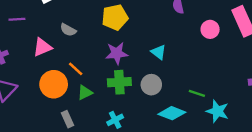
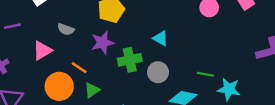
purple star: (117, 53) -> (103, 43), moved
green cross: (119, 82) -> (130, 60), moved

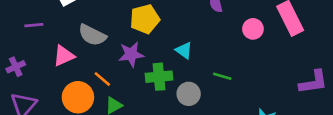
gray semicircle: (66, 29) -> (92, 35), size x1.5
cyan triangle: (161, 38) -> (184, 50), moved
green line: (205, 74) -> (222, 76), moved

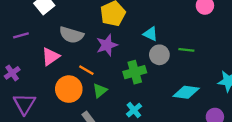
green cross: (159, 77) -> (135, 72), moved
gray circle: (189, 94) -> (159, 55), moved

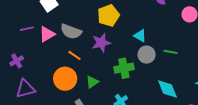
pink triangle: (51, 56) -> (47, 34), moved
orange line: (86, 70) -> (75, 55), moved
cyan diamond: (186, 92) -> (167, 89), turned 55
purple triangle: (24, 104) -> (25, 89), turned 40

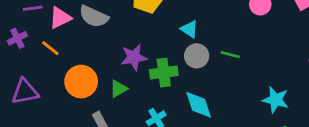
purple star: (101, 43) -> (134, 57), moved
orange line: (75, 55) -> (50, 48), moved
purple cross: (17, 61) -> (17, 38), moved
cyan diamond: (167, 89) -> (199, 105), moved

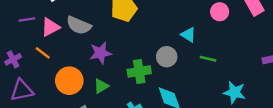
cyan triangle: (189, 29) -> (188, 35), moved
purple cross: (17, 38) -> (13, 59), moved
green line: (230, 55) -> (208, 59), moved
purple star: (134, 57) -> (101, 53), moved

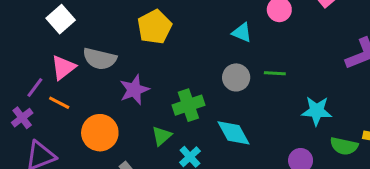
purple line: (27, 20) -> (35, 87), moved, turned -35
cyan triangle: (188, 35) -> (242, 33), moved
gray circle: (167, 57) -> (236, 77), moved
green triangle: (101, 86) -> (162, 136), moved

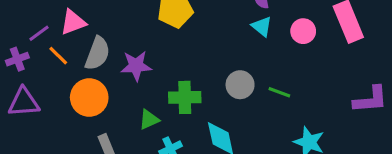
cyan triangle: (242, 33) -> (262, 26), moved
gray semicircle: (100, 59) -> (97, 53), moved, turned -100

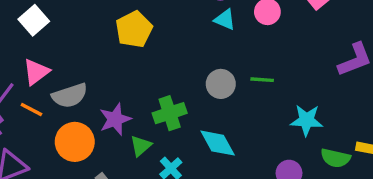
gray semicircle: (97, 53) -> (70, 96), turned 68
purple star: (136, 66) -> (115, 119), moved

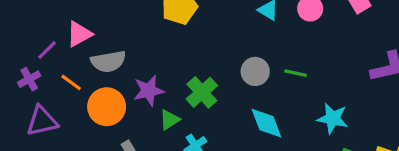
orange line: (31, 110) -> (71, 82), moved
green cross: (170, 113) -> (202, 92), turned -32
cyan diamond: (218, 143) -> (266, 123), moved

